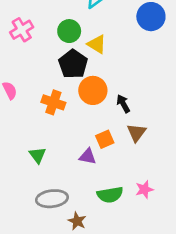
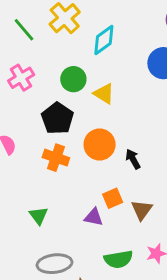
black pentagon: (73, 64) -> (57, 118), moved
brown triangle: (136, 133) -> (142, 210), moved

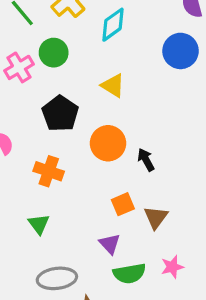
green circle: (73, 79) -> (54, 53), moved
orange cross: (56, 158) -> (49, 171), moved
purple triangle: (94, 217) -> (110, 244), moved, turned 36

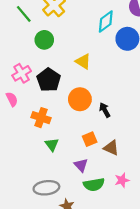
cyan diamond: (113, 25) -> (106, 22), moved
pink cross: (19, 67) -> (22, 73), moved
brown triangle: (156, 217) -> (111, 148), turned -42
green triangle: (39, 224) -> (52, 145), moved

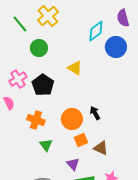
orange circle: (80, 99) -> (72, 119), moved

